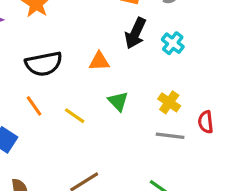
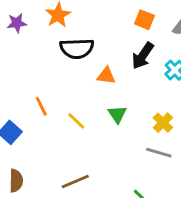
black semicircle: (44, 64) -> (77, 49), moved

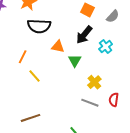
orange line: (41, 106) -> (23, 57), moved, turned 48
green triangle: (117, 114) -> (75, 61), moved

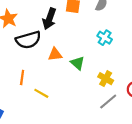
black arrow: (84, 35) -> (49, 19), moved
gray line: (90, 103) -> (108, 102), turned -42

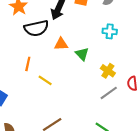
cyan cross: (105, 38) -> (110, 31), turned -32

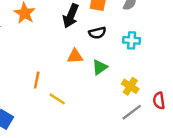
black semicircle: (36, 28) -> (97, 33), moved, size x0.6
green triangle: (82, 54) -> (100, 67), turned 40

